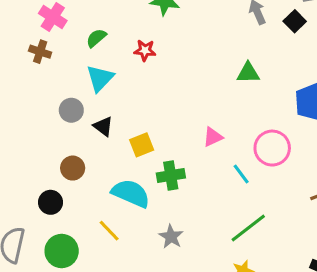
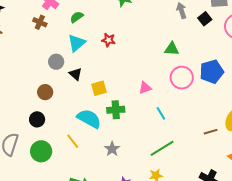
red star: (145, 50) -> (108, 40), moved
pink circle: (272, 148) -> (182, 78), moved
brown circle: (73, 168) -> (45, 92), moved

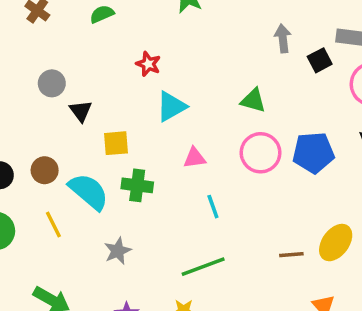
cyan triangle: (77, 43) -> (171, 106), moved
brown circle: (45, 92) -> (45, 170), moved

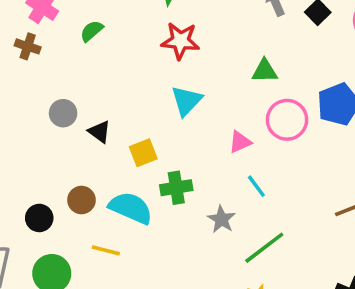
red star: (148, 64) -> (180, 41), moved, size x1.5
pink triangle: (195, 158) -> (240, 142), moved
yellow line: (53, 224) -> (106, 250), turned -32
gray star: (118, 251) -> (221, 219), moved

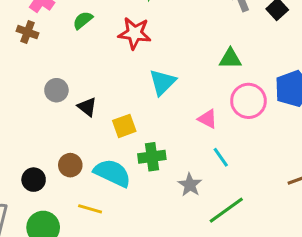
red star: (180, 41) -> (135, 33), moved
pink triangle: (240, 142) -> (208, 119), turned 50

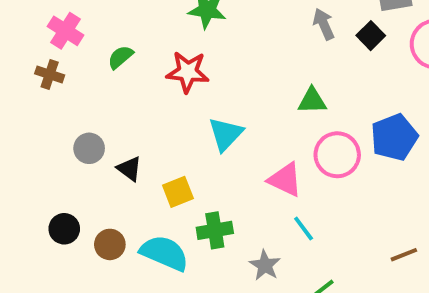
pink triangle: (208, 119) -> (285, 180), size x1.4
black circle: (34, 180) -> (64, 229), moved

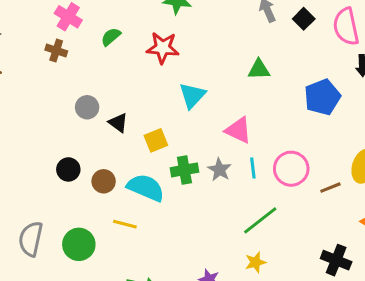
pink circle: (337, 155) -> (291, 169), moved
cyan line: (304, 228) -> (253, 168), turned 30
gray star: (265, 265) -> (220, 170), moved

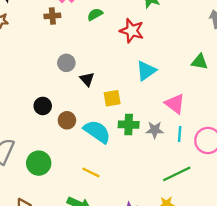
brown cross: (56, 51) -> (52, 16), turned -35
gray star: (220, 170) -> (155, 130), turned 30
yellow line: (125, 224) -> (91, 172), moved

